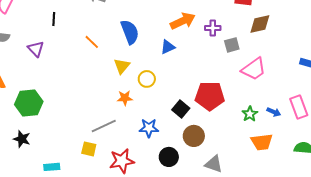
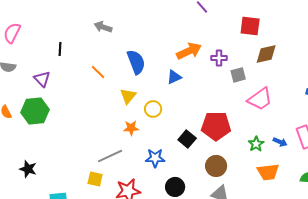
green hexagon: (29, 103) -> (35, 111), moved
brown circle: (194, 136) -> (216, 166), moved

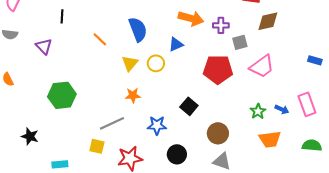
orange arrow: (189, 51) -> (191, 18), turned 40
yellow circle: (153, 109) -> (156, 63), moved
green hexagon: (35, 111) -> (62, 95), moved
red pentagon: (216, 126) -> (218, 69), moved

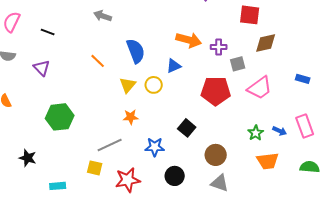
black line: (62, 16) -> (48, 32), moved, turned -72
blue rectangle: (315, 60) -> (303, 79), moved

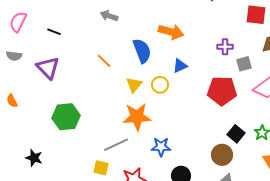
orange arrow: (189, 40) -> (171, 32), moved
purple triangle: (42, 68) -> (48, 68), size x1.4
orange star: (131, 117) -> (137, 117), size x1.8
black square: (187, 128) -> (236, 134), moved

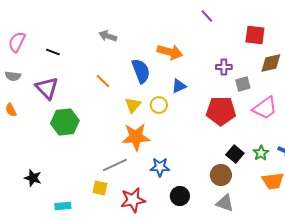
orange semicircle: (12, 101) -> (11, 110), moved
green hexagon: (66, 117) -> (65, 122), moved

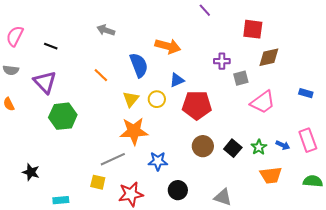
red pentagon: (221, 111) -> (197, 105), moved
brown circle: (221, 175) -> (203, 146), moved

